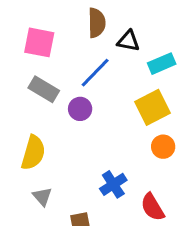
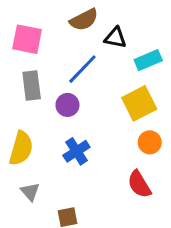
brown semicircle: (97, 23) -> (84, 20), turned 64
gray rectangle: (44, 89) -> (32, 86), turned 52
blue cross: (113, 184) -> (76, 151), moved
red semicircle: (153, 207) -> (139, 184), moved

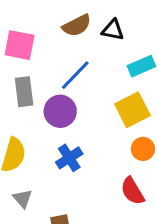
black triangle: (115, 38) -> (113, 30), moved
purple circle: (67, 105) -> (60, 111), size x1.4

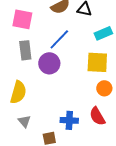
yellow square: (132, 110) -> (97, 62), turned 30
blue cross: (69, 158) -> (69, 120), moved, turned 36

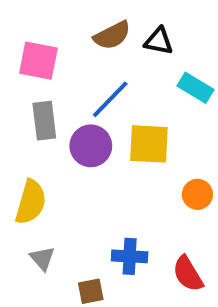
cyan rectangle: (103, 33) -> (196, 88), turned 54
yellow square: (97, 62) -> (149, 144), moved
red semicircle: (97, 116) -> (188, 274), moved

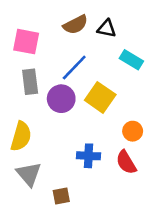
yellow square: (149, 144) -> (100, 97), turned 32
blue cross: (130, 256) -> (88, 156), moved
gray triangle: (42, 258) -> (29, 174), size x1.5
red semicircle: (188, 274) -> (126, 162), moved

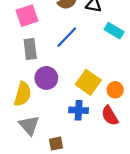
pink square: (26, 42) -> (27, 16), turned -30
yellow square: (100, 97) -> (88, 82), moved
purple circle: (61, 99) -> (46, 78), moved

